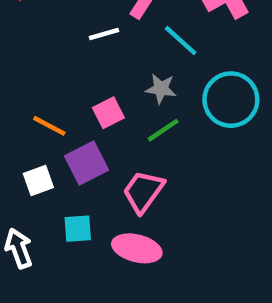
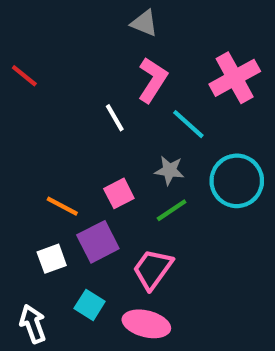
white line: (104, 34) -> (115, 118), turned 76
cyan square: (78, 229) -> (90, 305), turned 36

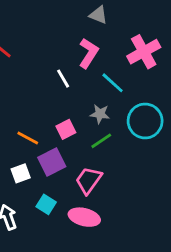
gray triangle: (144, 23) -> (98, 15), moved

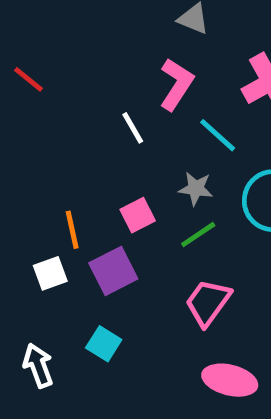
orange line: (28, 138) -> (72, 230), turned 50
white square: (21, 173) -> (50, 273), moved
pink trapezoid: (89, 180) -> (208, 302), moved
pink ellipse: (84, 217) -> (230, 380), moved

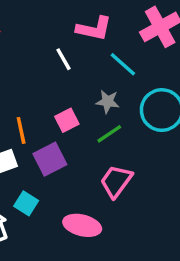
pink L-shape: (176, 84) -> (94, 29), turned 69
cyan square: (104, 344) -> (26, 203), moved
pink ellipse: (230, 380) -> (82, 225), moved

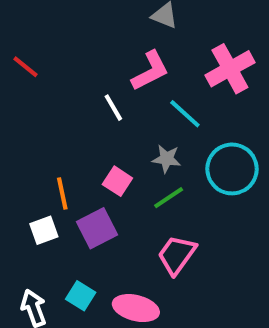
pink L-shape: (94, 29) -> (150, 71), turned -39
pink square: (67, 120) -> (117, 181), turned -30
cyan square: (26, 203) -> (81, 296), moved

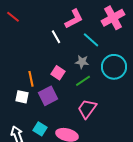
white square: (44, 230) -> (22, 97), turned 32

